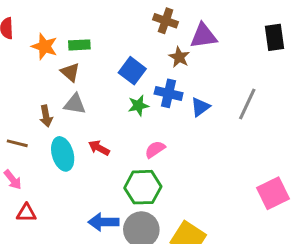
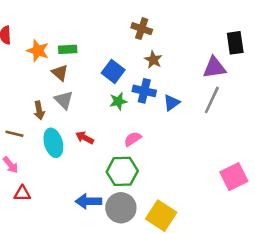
purple triangle: (203, 36) -> (214, 68), moved
gray triangle: (75, 104) -> (64, 100), turned 36

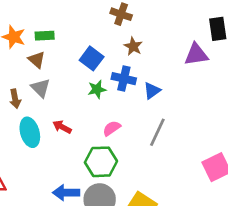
gray line: (212, 100) -> (157, 132), moved

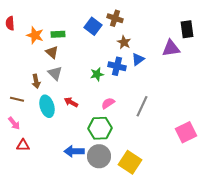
blue square: (92, 58) -> (93, 26), moved
blue triangle: (152, 91) -> (138, 59), moved

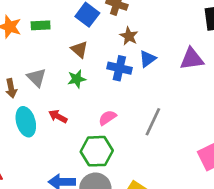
purple triangle: (171, 48) -> (192, 59), moved
brown triangle: (52, 52) -> (79, 49), moved
green star: (97, 74) -> (77, 79), moved

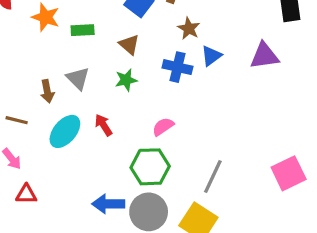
green rectangle: (41, 25) -> (83, 30), moved
red arrow: (58, 116) -> (104, 125), turned 30
cyan ellipse: (26, 122) -> (65, 131), turned 56
gray line: (153, 122) -> (213, 176), moved

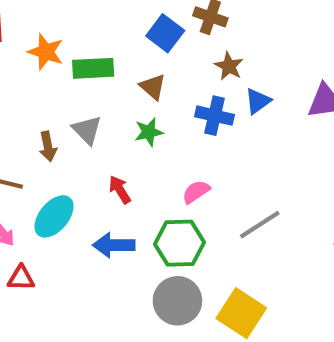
green rectangle: (83, 30) -> (93, 68), size x1.4
cyan ellipse: (65, 131) -> (54, 216), moved
gray line: (213, 176) -> (260, 225), moved, turned 32
blue arrow: (108, 204) -> (114, 245), moved

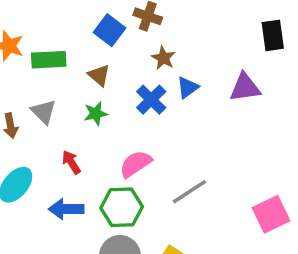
blue cross: (215, 116) -> (151, 100), turned 32
pink semicircle: (196, 192) -> (136, 164), size x1.4

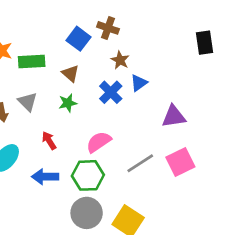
purple triangle: (245, 87) -> (174, 116), moved
pink square: (271, 214) -> (180, 162), moved

